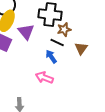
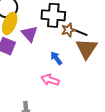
black line: (57, 43) -> (81, 32), moved
brown triangle: (81, 48) -> (87, 49), size x1.6

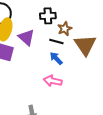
black cross: (53, 15) -> (48, 16), size x0.7
black line: (81, 32) -> (56, 42), moved

